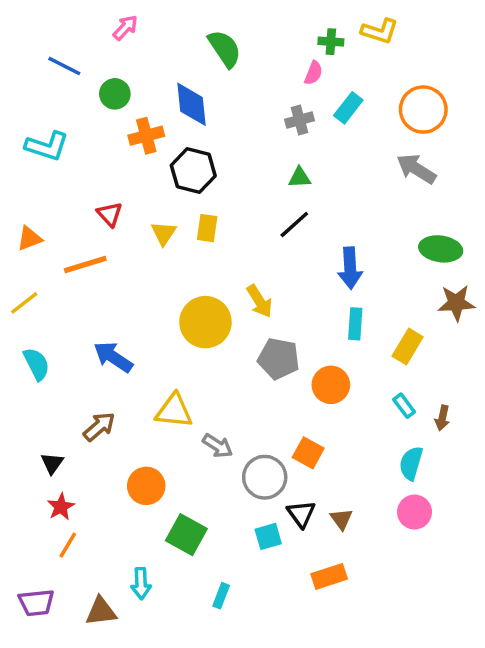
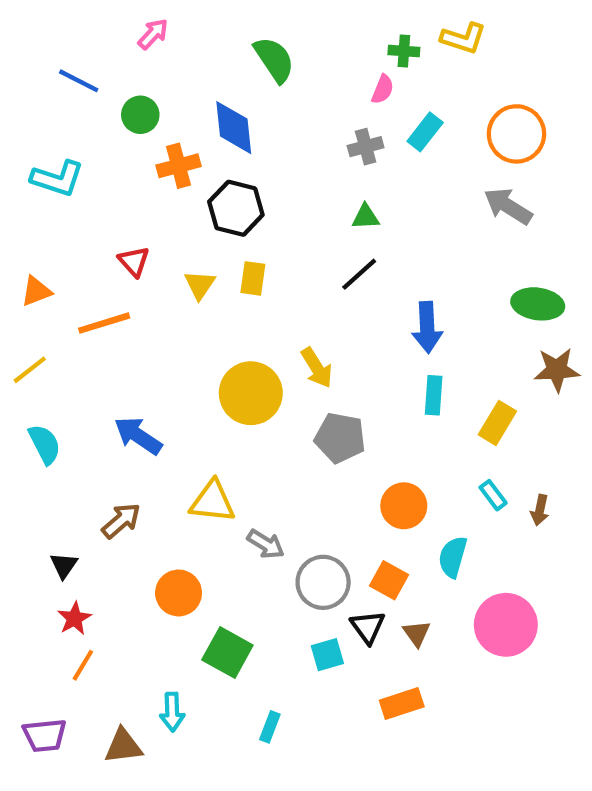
orange circle: (331, 385) -> (404, 506), moved
orange square: (308, 453) -> (389, 580), moved
cyan semicircle: (411, 463) -> (453, 557), moved
pink circle: (415, 512) -> (506, 625), size x1.5

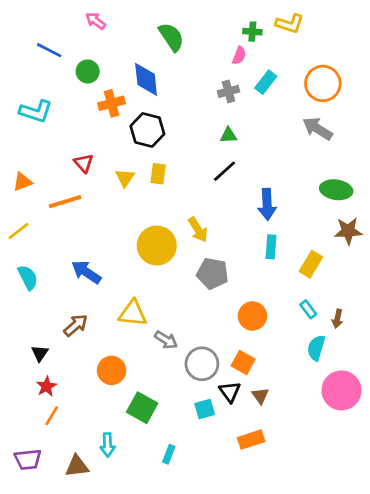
pink arrow: (153, 34) -> (96, 21), turned -96
cyan semicircle: (453, 557) -> (316, 348), moved
pink circle: (506, 625) -> (341, 390), moved

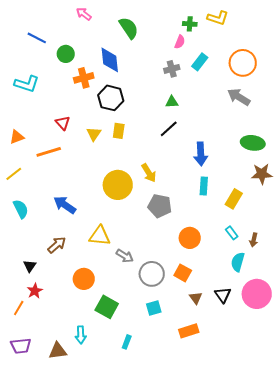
pink arrow: (96, 21) -> (84, 14), moved
black triangle: (230, 392) -> (223, 295), moved
orange line: (52, 416) -> (19, 308), moved

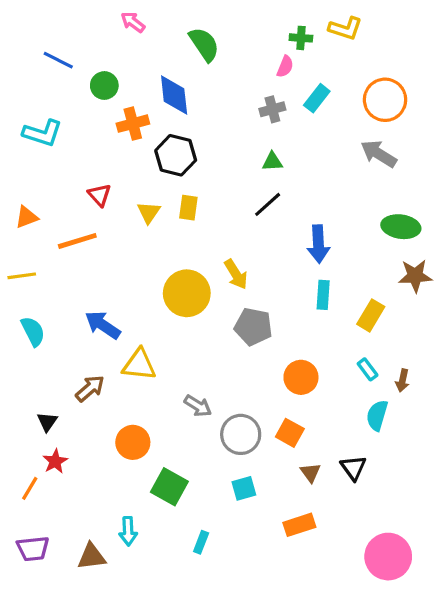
yellow line: (14, 174) -> (22, 276), turned 30
yellow triangle: (100, 236) -> (139, 365), moved
pink circle: (257, 294) -> (388, 557), moved

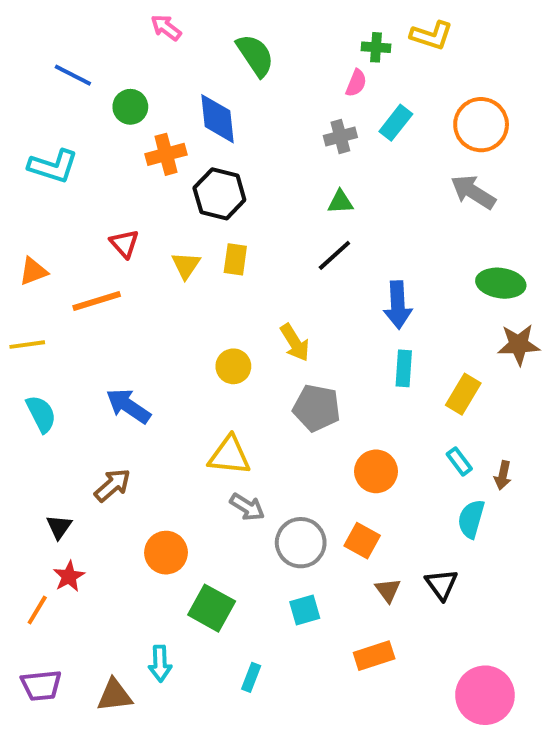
yellow circle: (187, 293) -> (233, 366), size x0.6
yellow triangle: (139, 365) -> (229, 455), moved

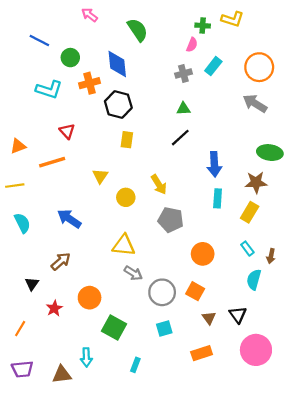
cyan L-shape: (53, 166) -> (49, 90), moved
yellow triangle: (186, 265) -> (100, 176), moved
brown star: (519, 345) -> (256, 182), moved
red star: (69, 576) -> (54, 308), moved
pink circle: (485, 695) -> (256, 350), moved

